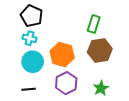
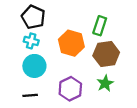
orange hexagon: (62, 55) -> (71, 43), moved
green star: (101, 88) -> (105, 83), moved

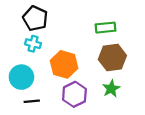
green rectangle: (100, 26) -> (106, 28), turned 66
orange hexagon: (71, 43) -> (64, 64), moved
cyan circle: (34, 66) -> (21, 77), moved

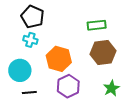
green star: (111, 89) -> (111, 88), moved

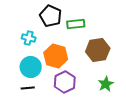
black pentagon: (32, 17) -> (51, 16), moved
green rectangle: (97, 25) -> (76, 24), moved
cyan circle: (20, 70) -> (31, 67), moved

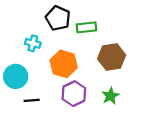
cyan circle: (31, 67) -> (16, 76), moved
green star: (106, 84) -> (110, 96), moved

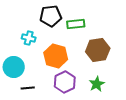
black pentagon: (58, 18) -> (51, 16), turned -30

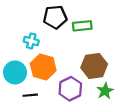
brown hexagon: (98, 50) -> (94, 66), moved
orange hexagon: (56, 56) -> (43, 67), moved

